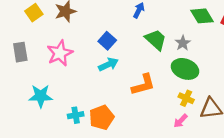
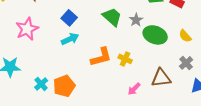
green ellipse: (185, 69) -> (155, 35), moved
yellow cross: (186, 98) -> (125, 59), moved
cyan cross: (76, 115) -> (41, 84), turned -32

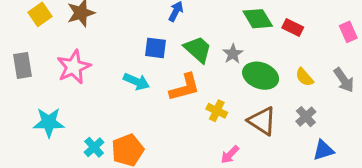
blue square: (69, 18) -> (155, 48), moved, turned -35
cyan arrow: (70, 39) -> (136, 82), turned 48
orange L-shape: (101, 57) -> (185, 87), moved
brown triangle: (161, 78) -> (262, 121), moved, turned 40

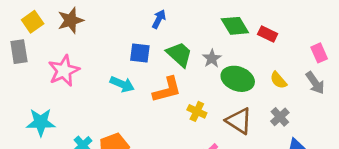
pink rectangle: (348, 32) -> (319, 53), moved
gray rectangle: (22, 65) -> (19, 52), moved

